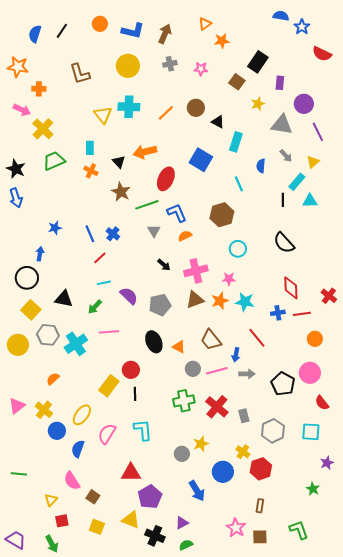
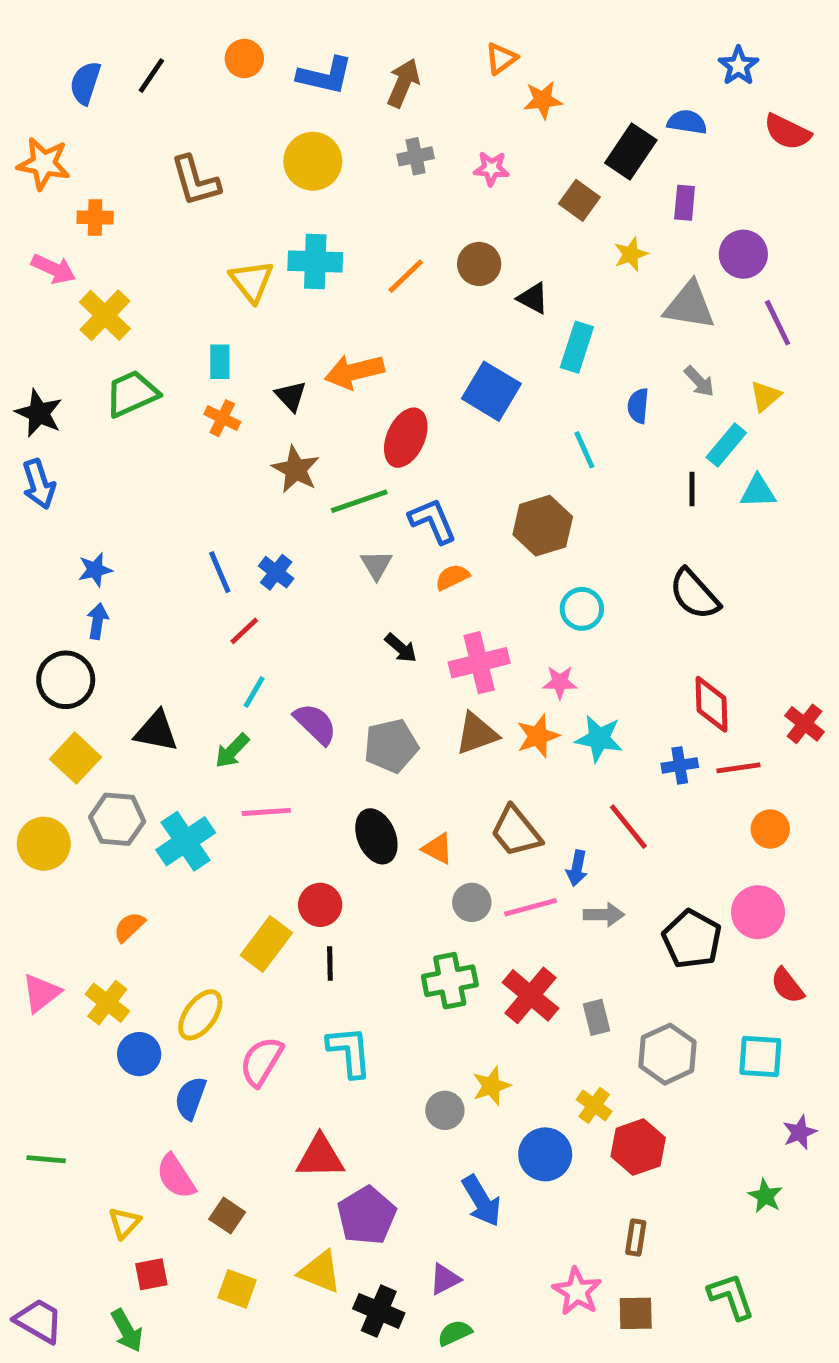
blue semicircle: (281, 16) -> (687, 122), moved
blue star: (55, 228) -> (95, 570), moved
cyan line: (104, 283) -> (254, 692), turned -48

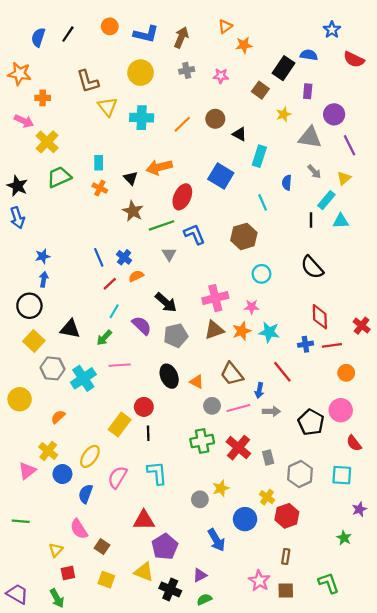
yellow triangle: (252, 281) -> (108, 107), moved
orange semicircle: (452, 577) -> (136, 276), moved
black arrow: (401, 648) -> (166, 302), moved, size x1.5
yellow circle: (44, 844) -> (20, 399), moved
pink triangle: (41, 993) -> (27, 471), moved

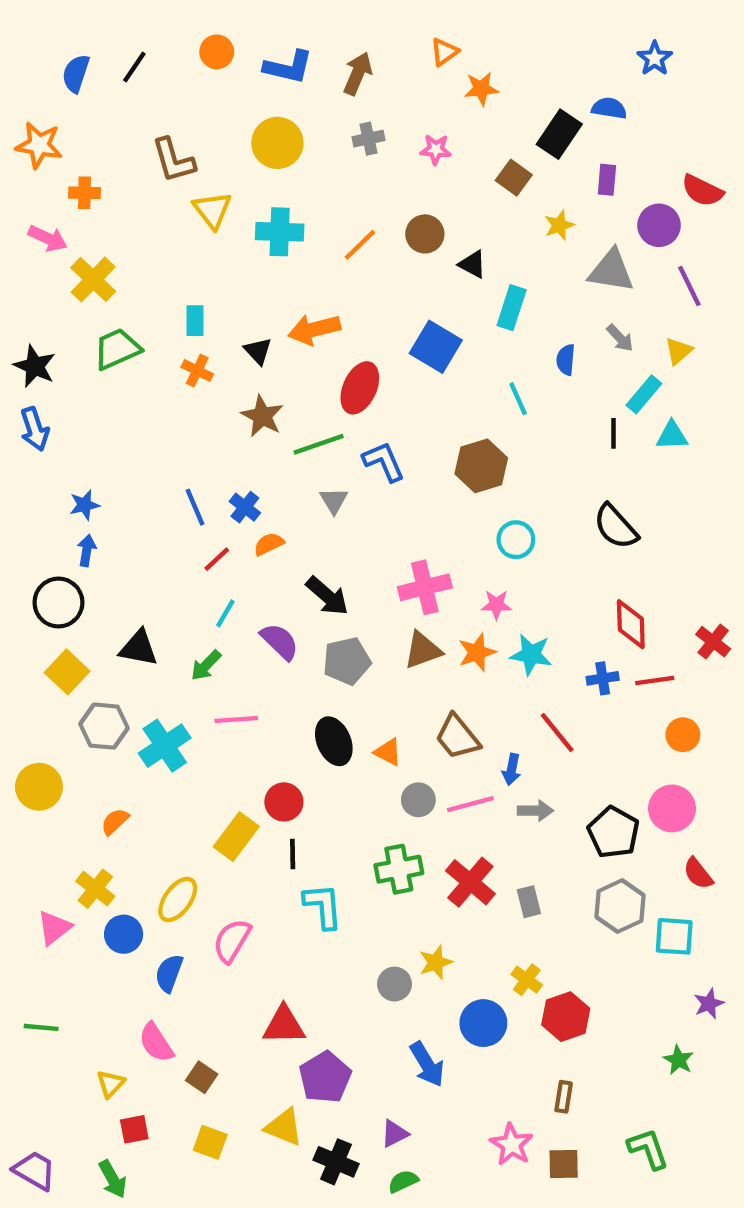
red semicircle: (354, 59) -> (702, 191), moved
cyan L-shape: (157, 473) -> (323, 906), moved
gray hexagon: (300, 474) -> (620, 906), moved

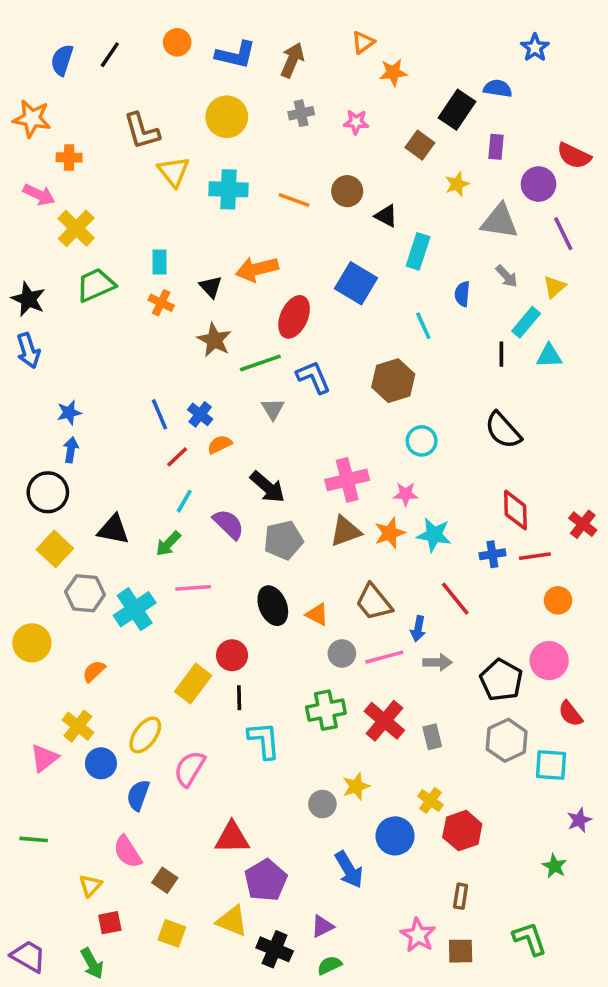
orange line: (360, 245) -> (294, 200), turned 64

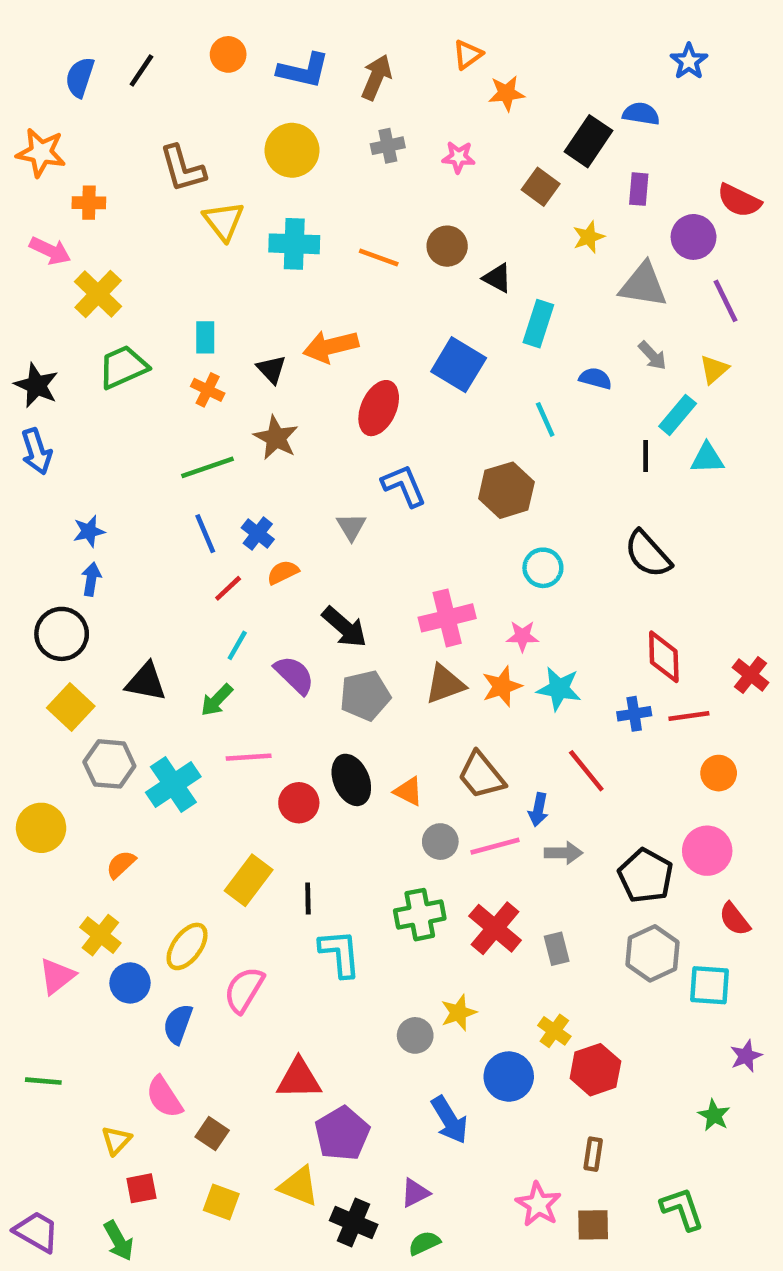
blue semicircle: (462, 294) -> (595, 378), turned 100
green line: (260, 363) -> (208, 467), moved
red circle: (232, 655) -> (299, 803), moved

